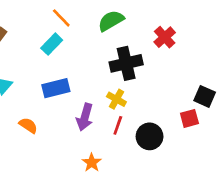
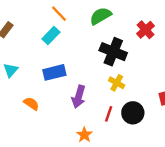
black cross: (126, 63) -> (113, 52), turned 35
yellow cross: (116, 99) -> (117, 83), moved
red line: (118, 125) -> (109, 114), moved

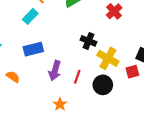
black cross: (113, 52) -> (89, 41), moved, size x0.7
yellow cross: (117, 83) -> (108, 58), moved, size x1.5
red line: (109, 114) -> (77, 77), moved

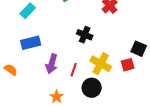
yellow cross: (108, 58) -> (101, 64), moved
black circle: (103, 85) -> (92, 88), moved

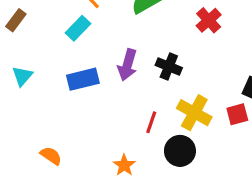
purple arrow: (52, 64) -> (127, 65), moved
orange semicircle: (11, 70) -> (51, 156), moved

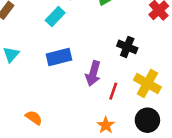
purple arrow: (127, 65) -> (93, 73), moved
black circle: (180, 151) -> (147, 120), moved
orange star: (124, 165) -> (106, 125), moved

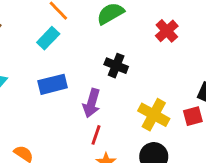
black cross: (127, 47) -> (116, 66), moved
red line: (113, 91) -> (96, 135), moved

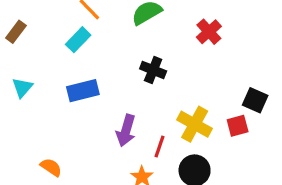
purple arrow: (92, 103) -> (126, 131), moved
red line: (96, 135) -> (159, 147), moved

